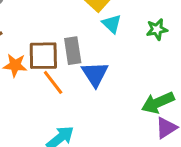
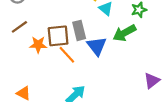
green arrow: (158, 103) -> (124, 33), moved

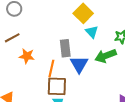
brown square: (58, 36) -> (57, 86), moved
orange line: (67, 55) -> (51, 69), turned 48

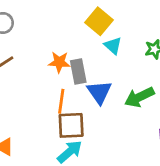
orange star: (27, 56) -> (59, 62), moved
green arrow: (106, 56) -> (139, 97), moved

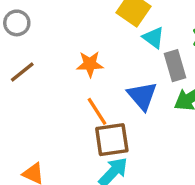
gray rectangle: (78, 72) -> (175, 66), moved
orange line: (61, 101) -> (97, 111), turned -35

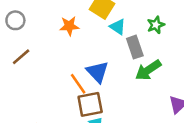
orange star: (90, 64) -> (69, 26), moved
blue triangle: (142, 96) -> (97, 72), moved

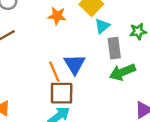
cyan triangle: (118, 27) -> (102, 26), turned 35

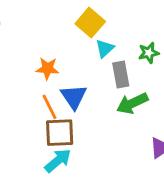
orange star: (57, 16) -> (47, 68), moved

